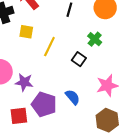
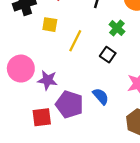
green cross: (95, 39) -> (117, 28), moved

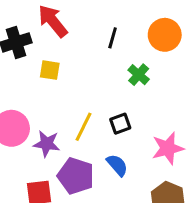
yellow line: (75, 41) -> (83, 127), moved
black square: (108, 55) -> (120, 124), moved, turned 35

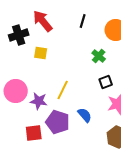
black line: (113, 38) -> (83, 21), moved
black square: (120, 124) -> (106, 82), moved

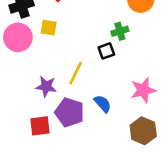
green cross: (99, 56) -> (120, 31), turned 32
black square: (106, 82) -> (106, 51), moved
pink circle: (16, 91) -> (18, 37), moved

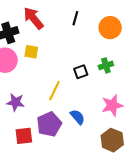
green cross: (120, 31) -> (106, 65), moved
purple star: (46, 87) -> (16, 102), moved
purple pentagon: (69, 112) -> (49, 124), turned 30

